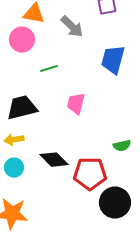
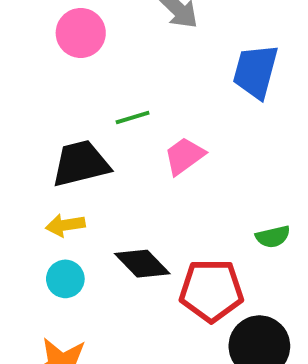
green line: (49, 69) -> (133, 118), moved
pink trapezoid: (76, 104) -> (184, 156), turned 40

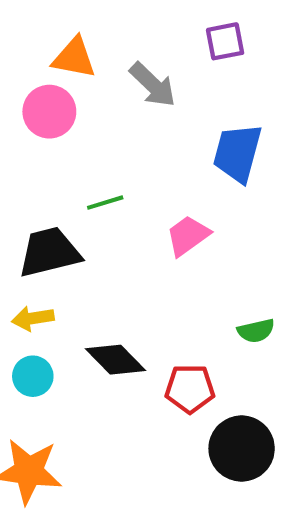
pink trapezoid: (184, 156) -> (188, 236), moved
red pentagon: (211, 290) -> (190, 389), size x0.7

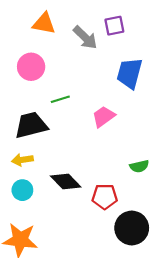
purple square: (225, 41) -> (114, 26), moved
pink circle: (49, 112) -> (31, 67), moved

